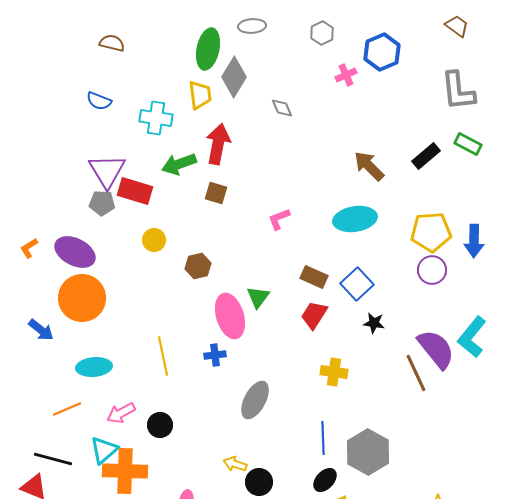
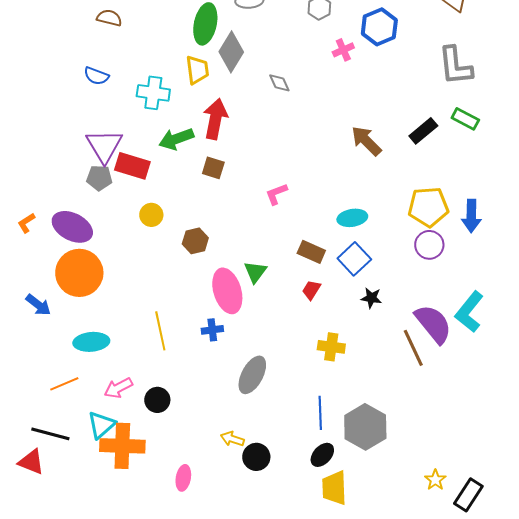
cyan ellipse: (355, 219) -> (352, 218), moved, size x0.7
red trapezoid: (314, 315) -> (311, 290), size x0.7

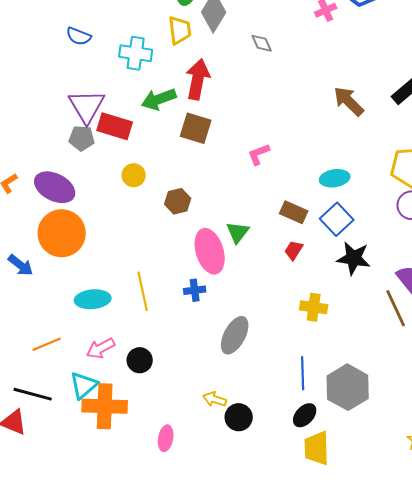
brown square: (213, 168) -> (196, 128), size x1.4
black star: (371, 298) -> (354, 258), size x1.6
cyan ellipse: (91, 342) -> (93, 299), moved

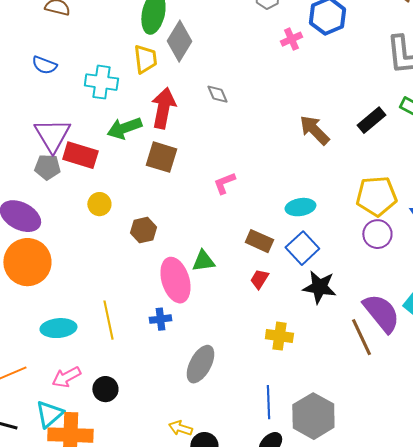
gray diamond: (262, 43) -> (217, 94), moved
green triangle: (238, 232) -> (203, 261), turned 45

